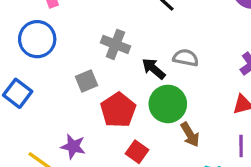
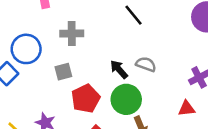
blue circle: (37, 39) -> (26, 49), moved
gray cross: (115, 44) -> (72, 33), moved, turned -30

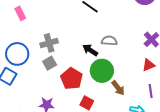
gray cross: (72, 33) -> (49, 43), moved

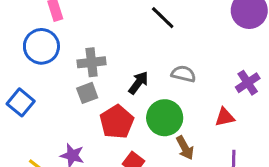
black arrow: (90, 50) -> (138, 83), moved, turned 84
blue circle: (17, 54) -> (41, 46), moved
red triangle: (149, 65) -> (225, 117), moved

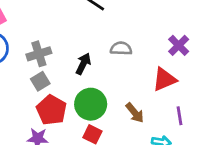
red triangle: (225, 117) -> (164, 79), size x1.4
green circle: (165, 118) -> (91, 104), moved
red pentagon: (117, 122) -> (51, 110), moved

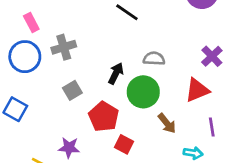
gray cross: (39, 54) -> (64, 47), moved
green circle: (91, 104) -> (143, 92), moved
red pentagon: (51, 110) -> (104, 117), moved

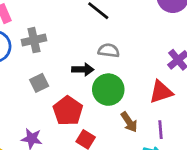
gray semicircle: (154, 59) -> (109, 50), moved
black arrow: (116, 73) -> (83, 70), turned 60
purple line: (212, 127) -> (161, 130), moved

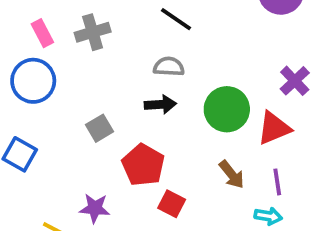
gray cross: (34, 40) -> (93, 32), moved
gray semicircle: (109, 50) -> (169, 67), moved
green circle: (108, 90) -> (227, 109), moved

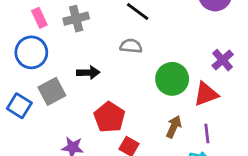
black arrow: (160, 105) -> (88, 73), moved
gray square: (100, 128) -> (52, 91), moved, size x1.4
brown arrow: (232, 174) -> (174, 127), turned -120

